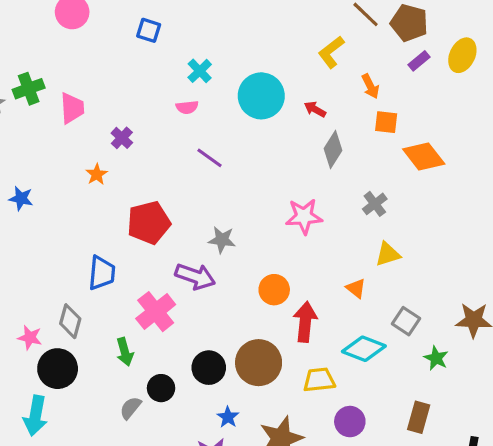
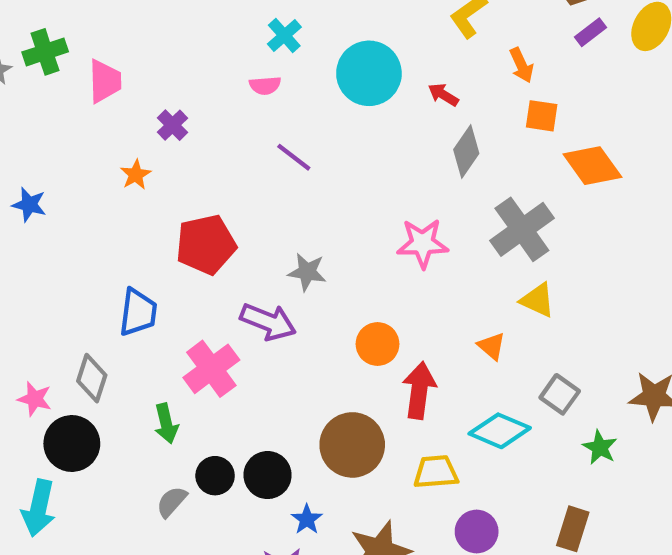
gray cross: (375, 204) -> (522, 229), size x1.8
yellow triangle: (388, 254) -> (538, 300), turned 40
black circle: (209, 368) -> (268, 475), moved

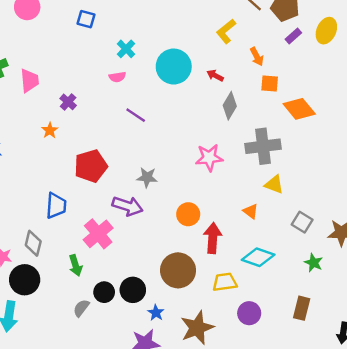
gray cross: (522, 229) -> (263, 146), turned 32
gray square: (560, 394) -> (302, 222), moved

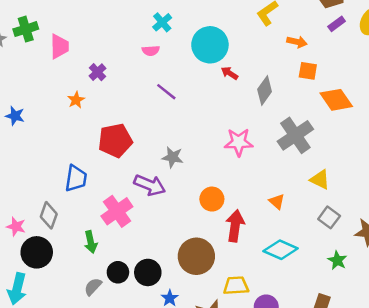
orange arrow: (257, 57) -> (297, 42), turned -54
red arrow: (215, 75) -> (230, 73), moved
gray cross: (263, 146) -> (295, 135), turned -32
yellow triangle: (274, 184) -> (320, 180), moved
yellow trapezoid: (225, 282) -> (236, 286), moved

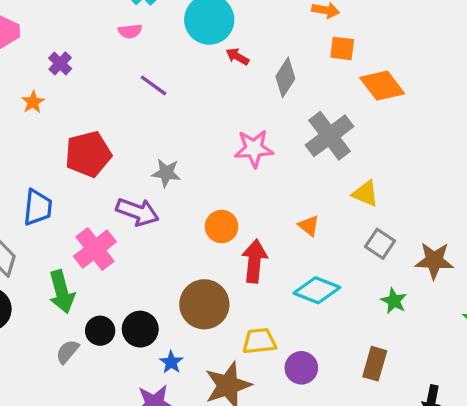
green arrow: (91, 242) -> (62, 292), size x1.4

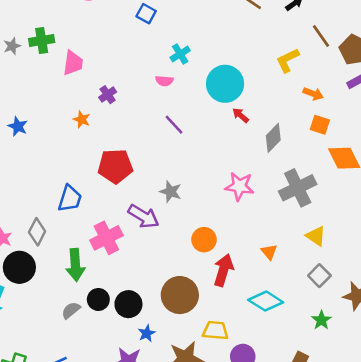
orange star: (33, 102) -> (82, 119), turned -30

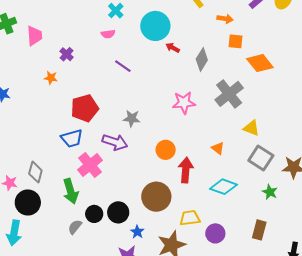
blue trapezoid: (70, 199) -> (72, 138), moved, turned 70
gray square: (319, 276) -> (261, 158), size x1.4

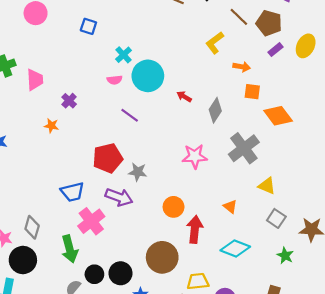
cyan circle: (155, 26) -> (148, 76), moved
red pentagon: (85, 108) -> (108, 158), moved
gray square: (261, 158) -> (276, 218), size x0.7

